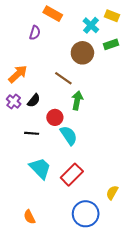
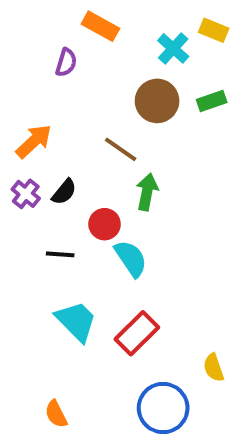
green rectangle: (111, 44) -> (212, 101), moved
yellow semicircle: (112, 193) -> (214, 368), turned -48

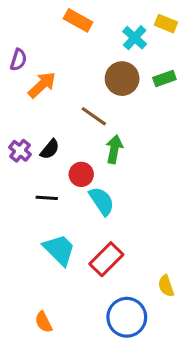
purple semicircle: (66, 63) -> (18, 60), moved
orange arrow: (34, 141) -> (42, 85), moved

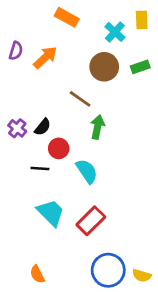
yellow rectangle: (166, 24) -> (142, 20), turned 66
orange arrow: (42, 85) -> (45, 57), moved
red circle: (81, 174) -> (59, 148), moved
yellow semicircle: (166, 286) -> (142, 276), moved, turned -54

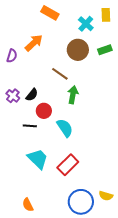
purple semicircle: (16, 51) -> (12, 56), moved
yellow semicircle: (142, 276) -> (106, 196), moved

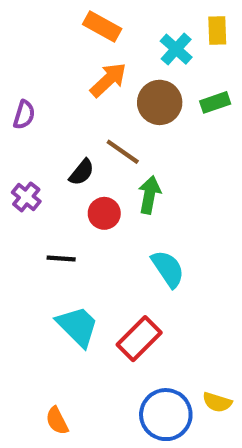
orange arrow: (34, 43) -> (108, 80), moved
black semicircle: (32, 95) -> (82, 172), moved
red circle: (44, 111) -> (104, 213), moved
cyan semicircle: (65, 128) -> (168, 269), moved

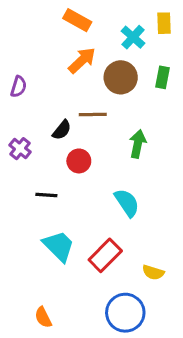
green rectangle: (215, 102) -> (162, 77), turned -60
brown line: (123, 152) -> (93, 115), turned -36
green arrow: (149, 195) -> (138, 144), moved
yellow semicircle: (217, 402) -> (153, 272), moved

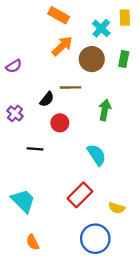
purple semicircle: (18, 87) -> (14, 66), turned 42
cyan trapezoid: (59, 246) -> (23, 201), moved

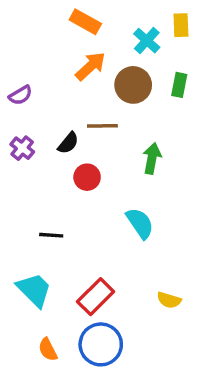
purple cross: (15, 113) -> (22, 148), moved
black line: (35, 149) -> (51, 235), moved
red rectangle: (80, 195) -> (96, 297), moved
blue circle: (95, 239) -> (101, 344), moved

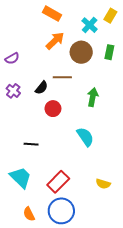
yellow rectangle: (181, 25) -> (110, 16), turned 32

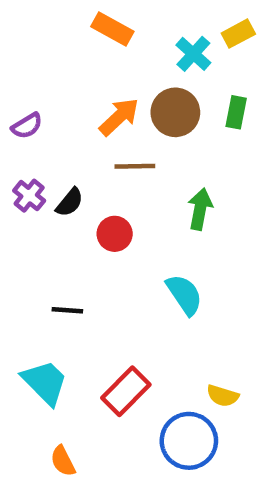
yellow rectangle: (110, 16) -> (238, 34), turned 32
orange arrow: (55, 41) -> (119, 117), moved
black semicircle: (41, 88) -> (70, 202), moved
blue circle: (61, 211) -> (189, 441), moved

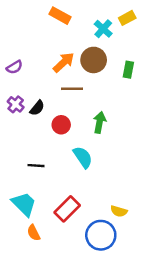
green rectangle: (236, 112) -> (128, 70), moved
green arrow: (200, 209) -> (100, 122), moved
cyan semicircle: (184, 295) -> (83, 157), moved
orange semicircle: (63, 461) -> (34, 233), moved

